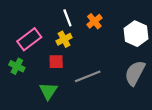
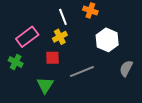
orange cross: (94, 21) -> (90, 10), moved, turned -32
white hexagon: (136, 34) -> (107, 40), moved
gray semicircle: (135, 73) -> (126, 68), size x0.7

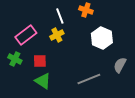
red square: (52, 58) -> (40, 61), moved
gray line: (82, 71) -> (89, 79), moved
green triangle: (45, 85) -> (43, 81), turned -30

